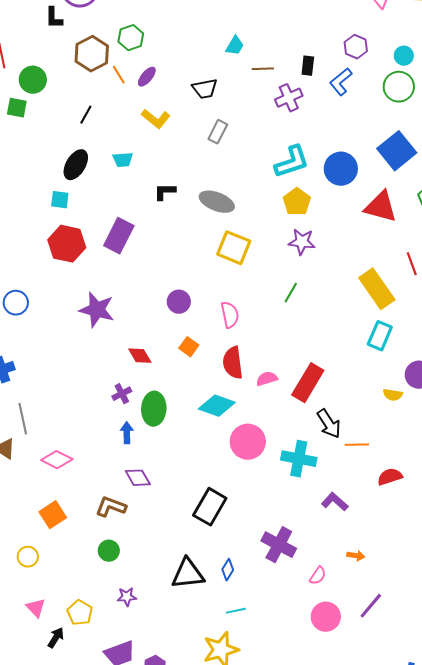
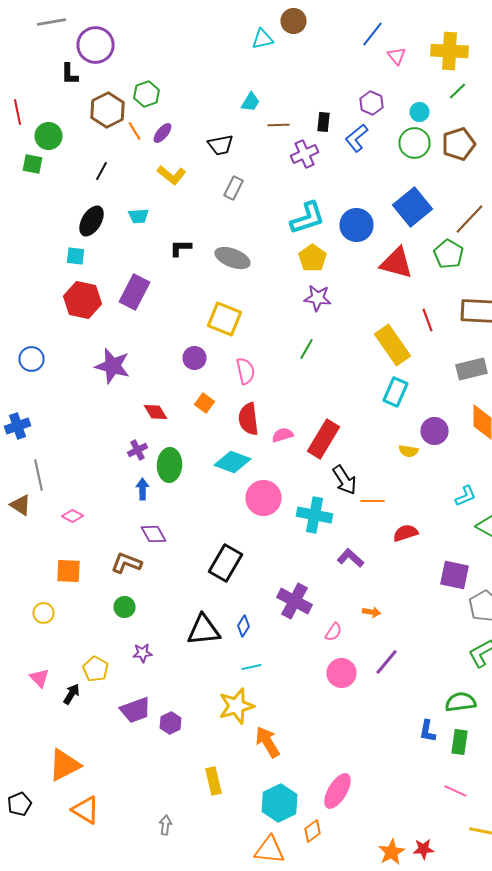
yellow square: (234, 248) -> (224, 319), moved
pink diamond: (57, 460) -> (72, 516), size x0.7
orange square: (53, 515) -> (68, 571), turned 36
pink triangle: (36, 608) -> (40, 678), moved

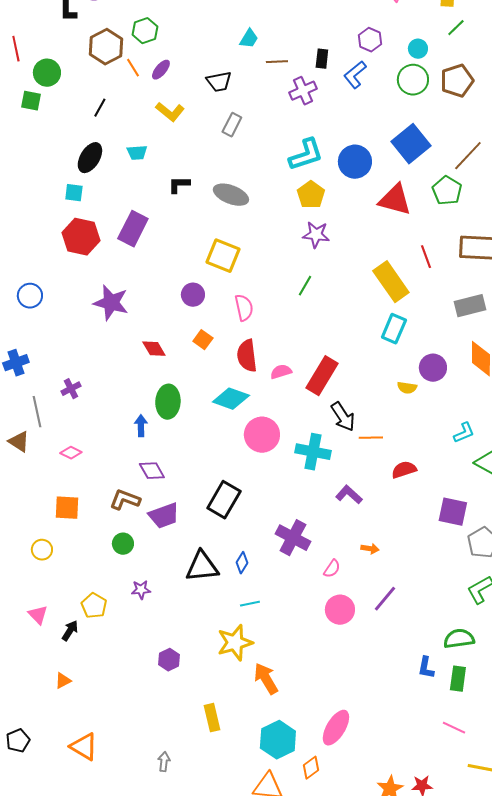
purple cross: (138, 450) -> (71, 389), moved
purple trapezoid: (136, 710) -> (164, 516), moved
orange triangle: (64, 765) -> (63, 681), moved, size x0.5

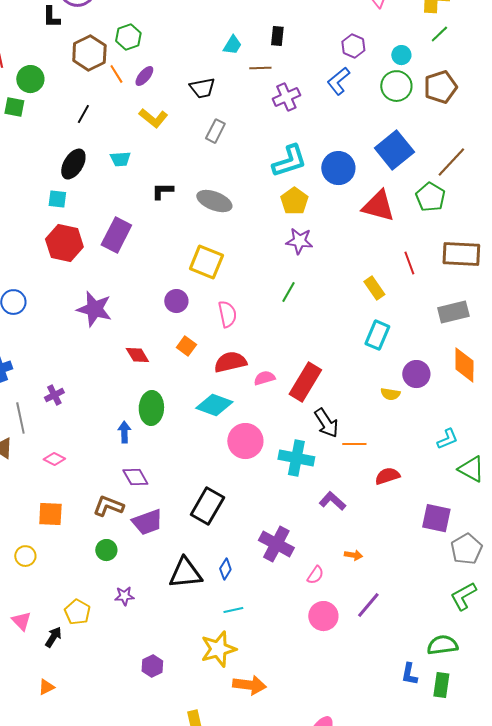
black rectangle: (322, 59) -> (277, 36), moved
yellow rectangle: (391, 282) -> (374, 288), size x0.6
red semicircle: (247, 356) -> (230, 362), turned 84
orange arrow: (266, 679) -> (249, 685), turned 128

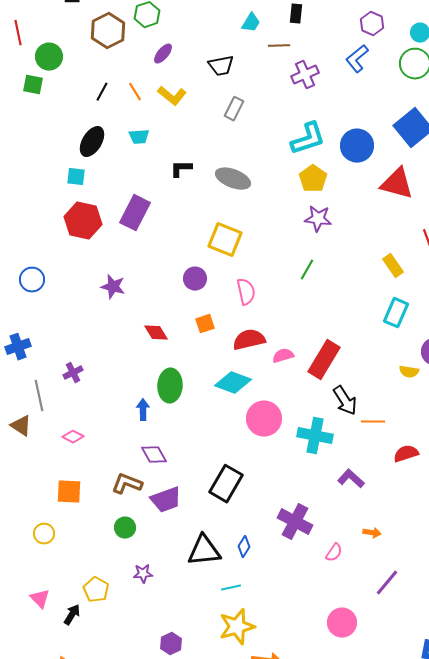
orange line: (116, 74) -> (135, 92), moved
purple star: (94, 309) -> (113, 287), size x0.7
orange square: (186, 346) -> (205, 324), turned 36
cyan line: (233, 610) -> (231, 588), moved
pink circle: (323, 616) -> (342, 623), moved

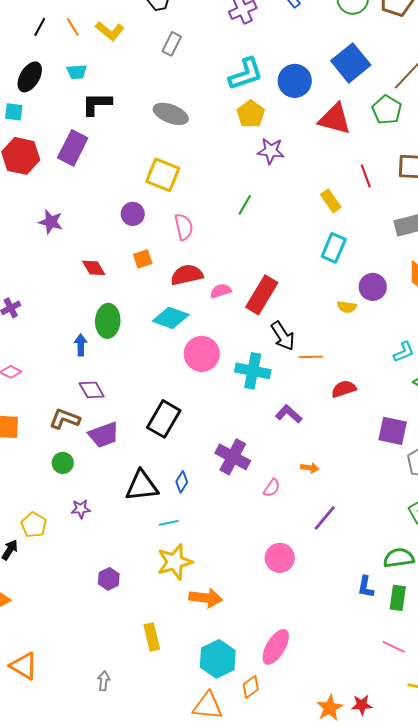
black L-shape: (181, 169) -> (97, 104), moved, size x1.4
purple star: (318, 219) -> (271, 151), moved

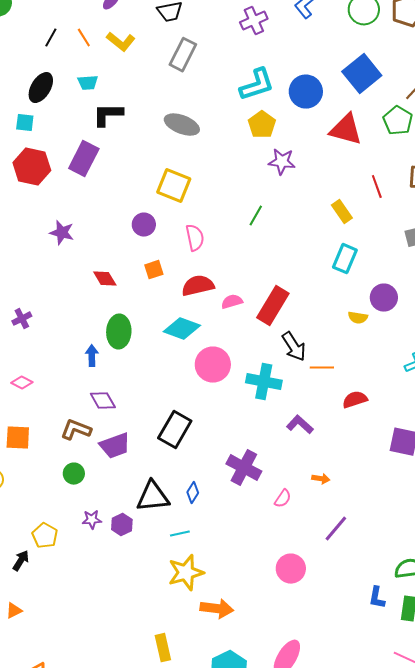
gray rectangle: (172, 44) -> (183, 55), size x1.4
purple hexagon: (109, 579) -> (122, 525), moved

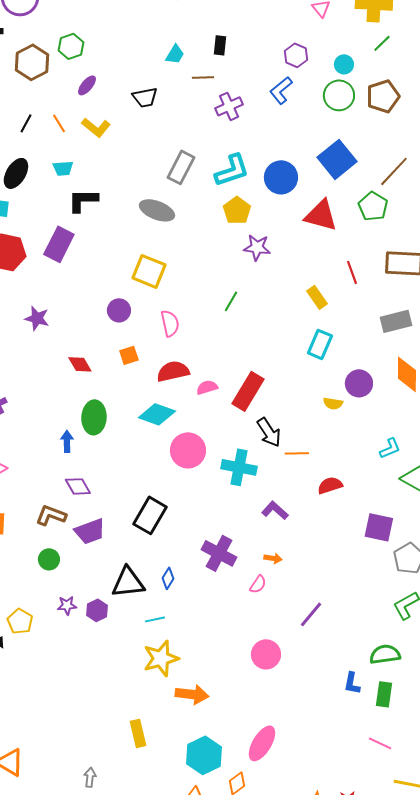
gray rectangle: (183, 55) -> (181, 167), moved
orange arrow: (321, 479) -> (273, 558), moved

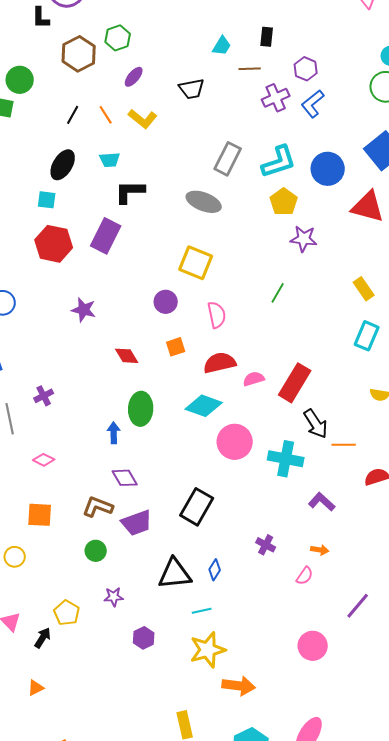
purple hexagon: (296, 55) -> (306, 69), moved
blue L-shape: (281, 90) -> (313, 104), moved
purple cross: (219, 553) -> (266, 545), size x0.6
purple hexagon: (97, 610) -> (144, 638), moved

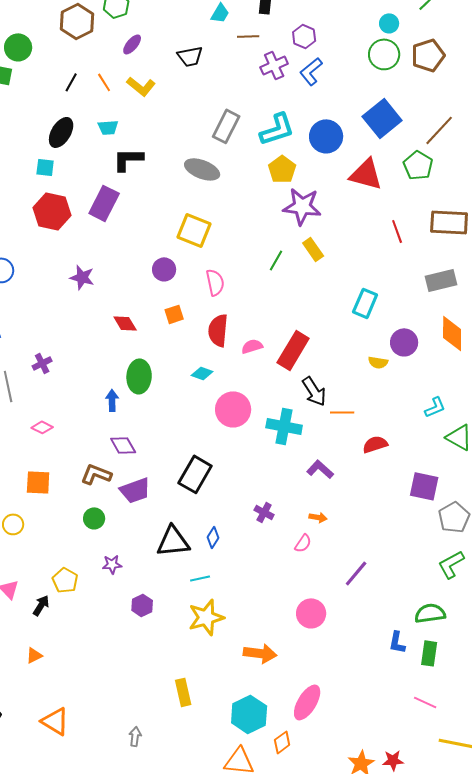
purple star: (304, 239) -> (302, 206), size x1.4
yellow rectangle: (364, 289) -> (313, 249), moved
red semicircle: (220, 363) -> (218, 330), turned -72
cyan diamond: (204, 406) -> (202, 373), size x0.6
orange arrow: (239, 686) -> (260, 653), moved

